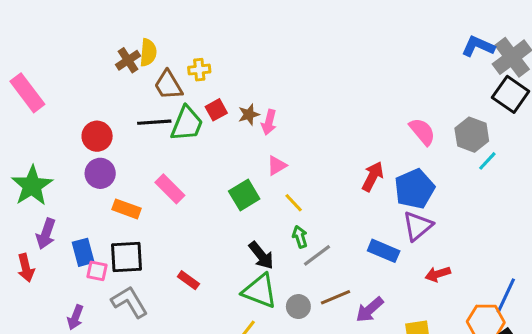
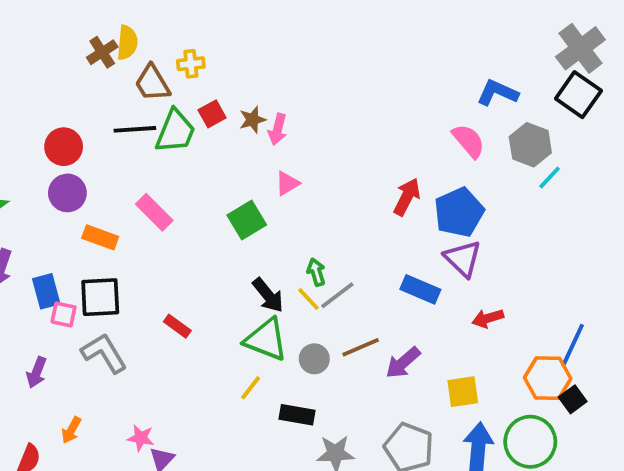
blue L-shape: (478, 46) -> (497, 93), moved
yellow line: (294, 203) -> (308, 299), moved
purple triangle: (418, 226) -> (463, 259), turned -36

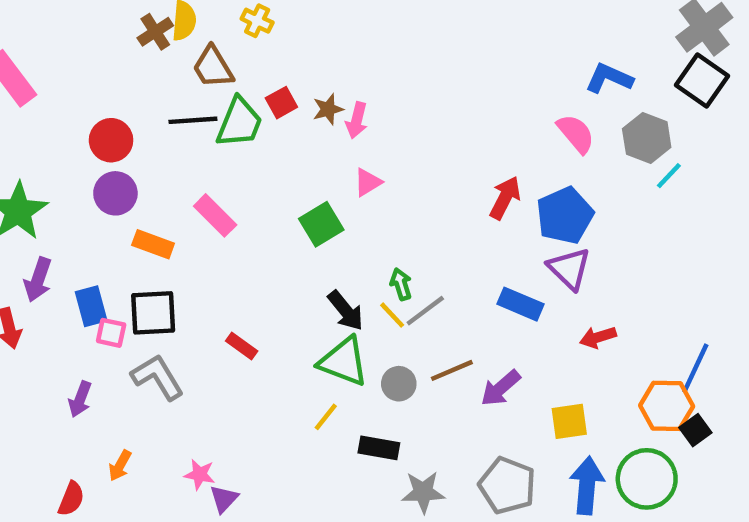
yellow cross: (191, 64) -> (257, 21), moved, turned 32

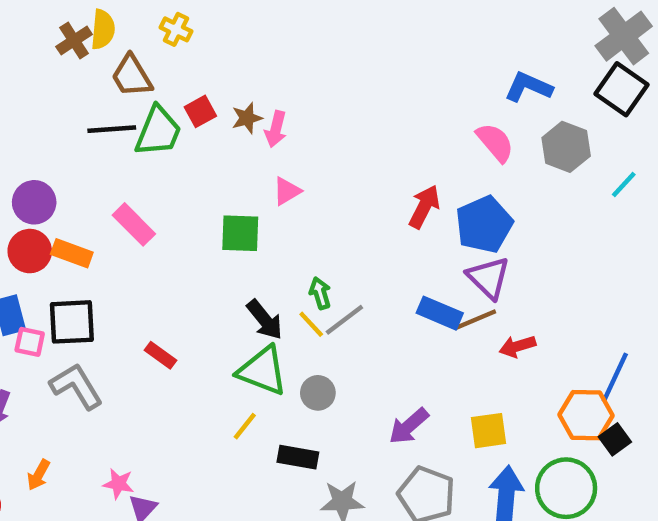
red circle: (111, 140) -> (30, 251), moved
cyan line: (669, 176) -> (624, 185), moved
green square: (321, 224) -> (240, 233), turned 33
brown line: (452, 370) -> (475, 320), moved
purple arrow: (501, 388) -> (409, 426), moved

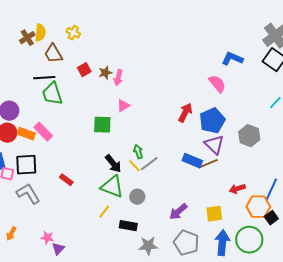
green trapezoid: (158, 131) -> (52, 94), moved, turned 140
gray hexagon: (566, 147) -> (249, 136), moved
pink rectangle: (134, 224) -> (43, 132), moved
red arrow: (517, 346) -> (237, 189), moved

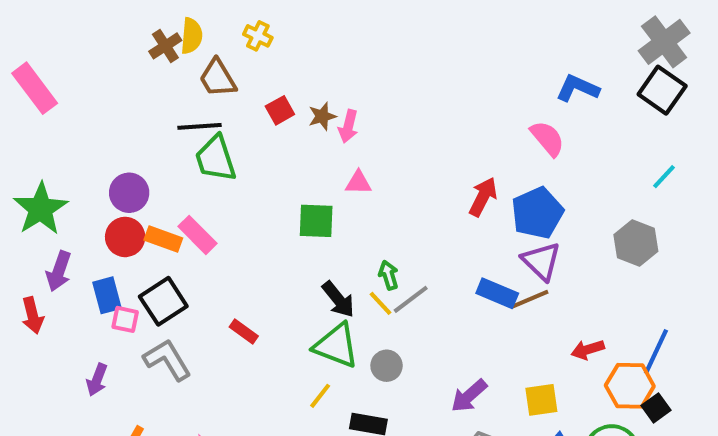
pink triangle: (123, 106) -> (358, 183), turned 32
gray hexagon: (249, 136) -> (636, 243), moved
black square: (26, 165) -> (163, 301), turned -30

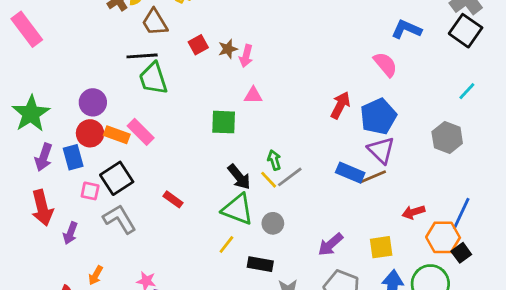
blue rectangle: (107, 295) -> (73, 157), moved
red arrow: (33, 315) -> (42, 208), moved, size x1.4

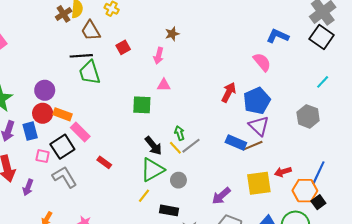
brown star: (228, 49) -> (172, 34), moved
pink rectangle: (141, 132) -> (80, 132), moved
green triangle: (238, 209) -> (152, 170), turned -50
yellow square: (381, 247) -> (259, 183), moved, size x1.4

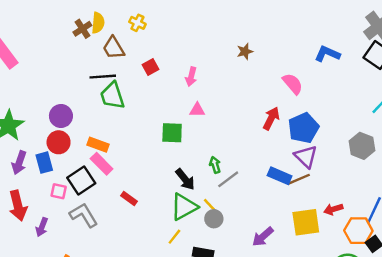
brown star: (172, 34) -> (245, 51), moved
pink semicircle: (262, 62) -> (293, 84), moved
orange rectangle: (62, 114) -> (98, 145), moved
yellow line: (175, 148) -> (210, 206), moved

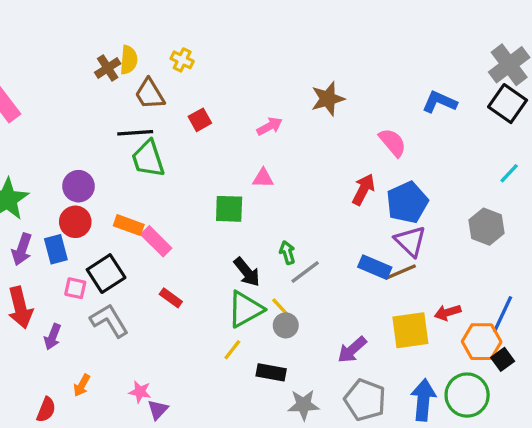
brown star: (245, 51) -> (328, 99), size x1.5
pink arrow: (191, 77) -> (270, 126), moved, turned -132
pink rectangle: (102, 164) -> (156, 241), moved

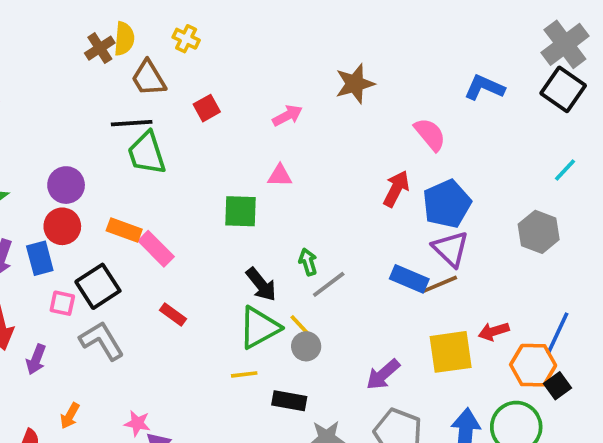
yellow line: (232, 350) -> (244, 374), turned 45

